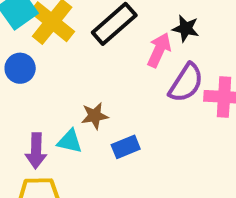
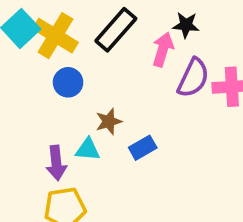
blue circle: (20, 68) -> (68, 82), moved

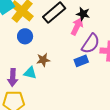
black star: (186, 25) -> (83, 14), moved
blue rectangle: (143, 148) -> (81, 61), moved

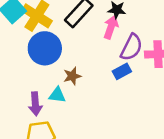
blue circle: (25, 36) -> (45, 48), size x1.6

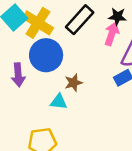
purple arrow: (35, 104) -> (18, 75), moved

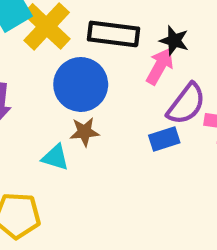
black rectangle: (80, 20) -> (114, 34), turned 44
blue circle: (46, 55) -> (81, 84), moved

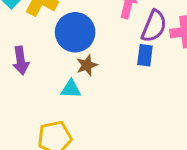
blue rectangle: (164, 139) -> (145, 55), turned -50

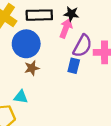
cyan triangle: (71, 89) -> (21, 97), moved

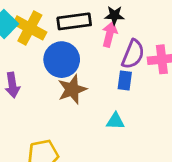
brown star: (32, 68) -> (72, 89), size x1.5
cyan triangle: (21, 97) -> (115, 121), moved

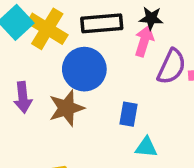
blue rectangle: (125, 81) -> (129, 114), moved
brown star: (72, 89) -> (66, 108), moved

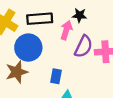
black star: (151, 18) -> (80, 15), moved

